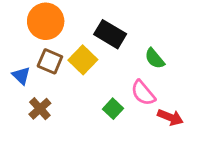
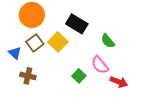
brown square: (50, 61) -> (35, 43), turned 30
brown cross: (40, 109) -> (28, 76), turned -35

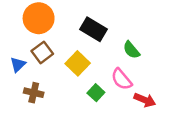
yellow square: (58, 42) -> (78, 63), moved
blue triangle: (15, 53) -> (18, 65), turned 32

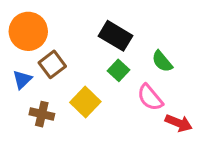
orange circle: (39, 18) -> (28, 31), moved
yellow square: (78, 63) -> (85, 102), moved
green square: (96, 93) -> (119, 70), moved

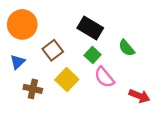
brown square: (52, 64) -> (53, 50), moved
pink semicircle: (150, 97) -> (104, 77), moved

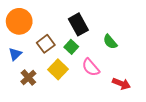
black rectangle: (90, 28) -> (78, 24), turned 30
green square: (93, 55) -> (71, 47), moved
brown cross: (33, 89) -> (28, 78), turned 35

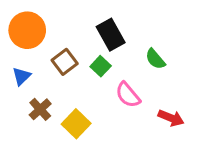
yellow square: (58, 69) -> (76, 124), moved

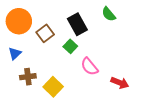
green semicircle: (155, 59) -> (109, 14), moved
brown square: (65, 62) -> (45, 33), moved
brown cross: (40, 109) -> (28, 77), turned 35

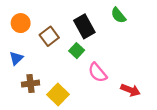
orange circle: (19, 21) -> (21, 23), size x0.7

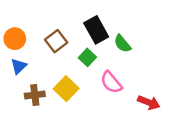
green semicircle: (118, 15) -> (122, 44), moved
orange circle: (21, 23) -> (15, 39), moved
yellow square: (58, 95) -> (66, 89), moved

